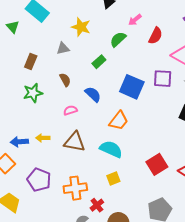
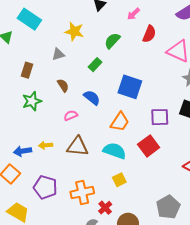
pink arrow: (135, 20) -> (133, 14), moved
purple square: (163, 79) -> (160, 117), moved
red square: (157, 164) -> (149, 146), moved

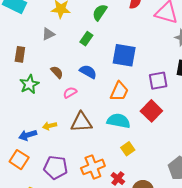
brown semicircle: (63, 85) -> (57, 72), moved

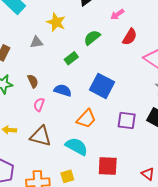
blue semicircle: (88, 72) -> (63, 90), turned -30
pink semicircle: (70, 93) -> (39, 105), turned -56
red square: (151, 111) -> (108, 166), moved, turned 30
yellow square: (128, 149) -> (67, 176), moved

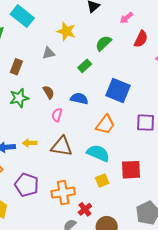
yellow square: (67, 176) -> (102, 180), moved

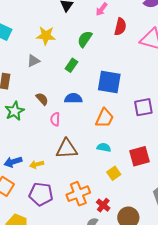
yellow arrow: (30, 143) -> (37, 164), moved
cyan semicircle: (98, 153) -> (104, 147), size x0.6

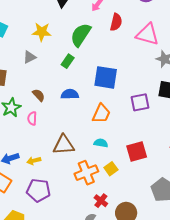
green semicircle: (85, 39) -> (81, 35), size x1.4
pink semicircle: (55, 119) -> (32, 118), moved
orange cross: (78, 194) -> (86, 173), moved

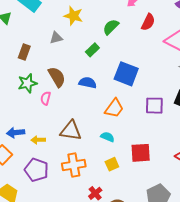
green semicircle: (81, 35) -> (111, 27), size x0.7
brown semicircle: (39, 95) -> (57, 77), size x1.5
orange cross: (86, 173) -> (74, 165), moved

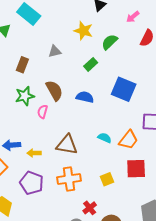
yellow star: (73, 16) -> (83, 31), moved
orange trapezoid: (114, 108) -> (128, 140), moved
cyan semicircle: (107, 137) -> (105, 138), moved

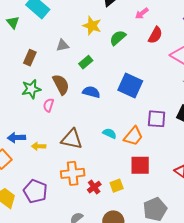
green rectangle: (91, 64) -> (86, 62), moved
yellow square: (107, 179) -> (117, 186), moved
purple pentagon: (32, 183) -> (35, 191), moved
red cross: (90, 208) -> (94, 187), moved

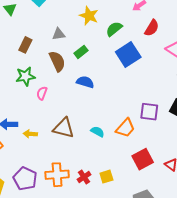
brown semicircle: (61, 84) -> (57, 61), moved
blue square: (130, 86) -> (128, 55), moved, turned 30
cyan semicircle: (110, 133) -> (97, 132), moved
red square: (140, 165) -> (143, 159), moved, turned -30
orange cross: (73, 173) -> (57, 175), moved

